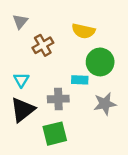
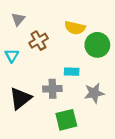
green circle: (100, 62) -> (97, 45), moved
cyan triangle: (21, 80) -> (12, 56), moved
green square: (55, 134) -> (66, 120), moved

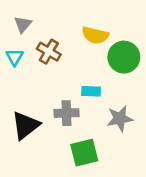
brown cross: (39, 41) -> (49, 52), turned -30
cyan triangle: (12, 56) -> (15, 57), moved

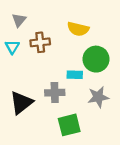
brown cross: (49, 52) -> (40, 42), turned -36
green circle: (124, 57) -> (96, 59), moved

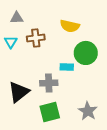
gray triangle: (19, 20) -> (17, 18), turned 48
gray star: (98, 97) -> (88, 111), moved, turned -30
green square: (69, 125) -> (50, 112), moved

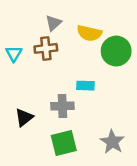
gray triangle: (17, 18) -> (53, 23), moved, turned -40
green circle: (86, 53) -> (116, 51), moved
black triangle: (19, 92) -> (24, 118), size x0.7

